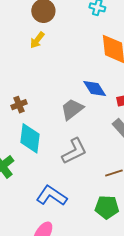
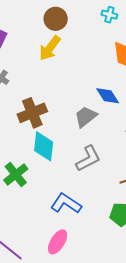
yellow arrow: (37, 40) -> (50, 48), size x1.5
brown cross: (19, 105) -> (32, 113), size x1.8

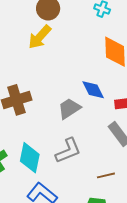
cyan diamond: (44, 146) -> (30, 158), moved

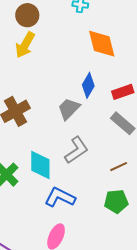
blue diamond: (93, 90) -> (88, 85), turned 70

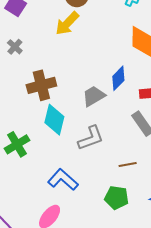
cyan diamond: (40, 165) -> (54, 120), moved

